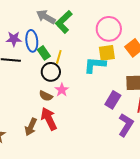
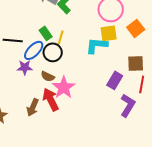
purple star: (14, 39) -> (25, 67), moved
blue ellipse: (32, 41) -> (34, 50), moved, turned 50
pink star: (62, 90) -> (64, 87), moved, size x1.6

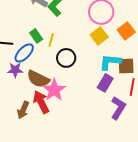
yellow square: (109, 33) -> (99, 36), turned -30
cyan L-shape: (97, 45) -> (110, 62), moved
black circle: (53, 52) -> (66, 58), moved
brown semicircle: (48, 76) -> (38, 79), size x1.6

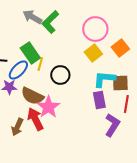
green rectangle: (36, 36) -> (30, 53), size x1.5
yellow line: (51, 40) -> (40, 64), moved
purple rectangle: (105, 83) -> (99, 100), turned -42

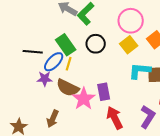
yellow line: (40, 64) -> (69, 64), moved
black circle: (60, 75) -> (96, 44), moved
purple rectangle: (99, 100) -> (104, 92), moved
red arrow: (35, 119) -> (115, 118), moved

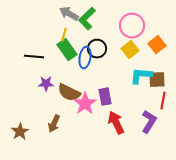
blue ellipse: (54, 62) -> (85, 58), moved, turned -35
yellow line: (69, 64) -> (64, 35), moved

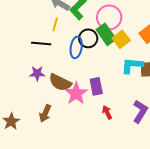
pink circle: (132, 26) -> (109, 17), moved
green rectangle: (67, 50) -> (106, 34), moved
black line: (34, 57) -> (41, 43), moved
red arrow: (116, 123) -> (107, 112), size x0.6

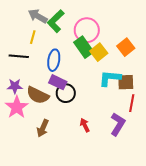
black circle: (88, 38) -> (66, 93), moved
purple rectangle: (96, 86) -> (58, 82), moved, turned -54
pink star: (76, 93) -> (17, 107), moved
brown arrow: (45, 113) -> (43, 128), moved

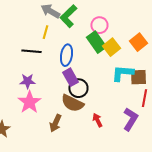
pink circle: (87, 30) -> (99, 25), size x0.7
purple rectangle: (58, 82) -> (70, 77), turned 36
brown semicircle: (38, 95) -> (72, 103), moved

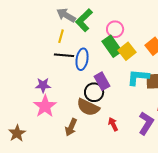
black line: (31, 51) -> (64, 55), moved
purple rectangle: (70, 77) -> (102, 81), moved

